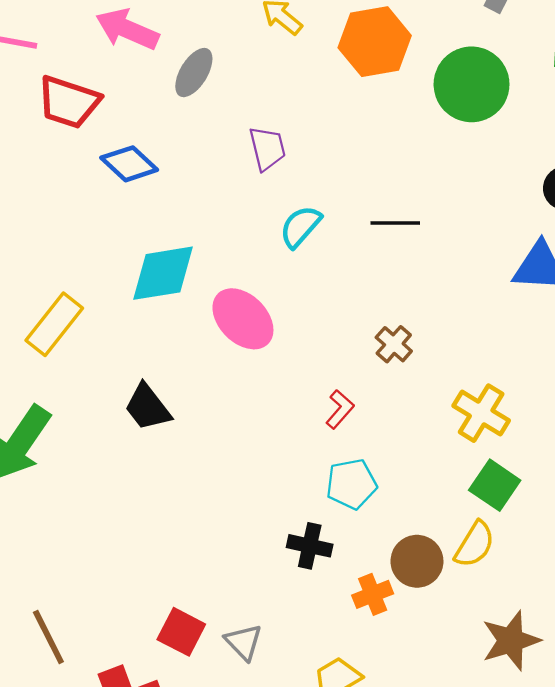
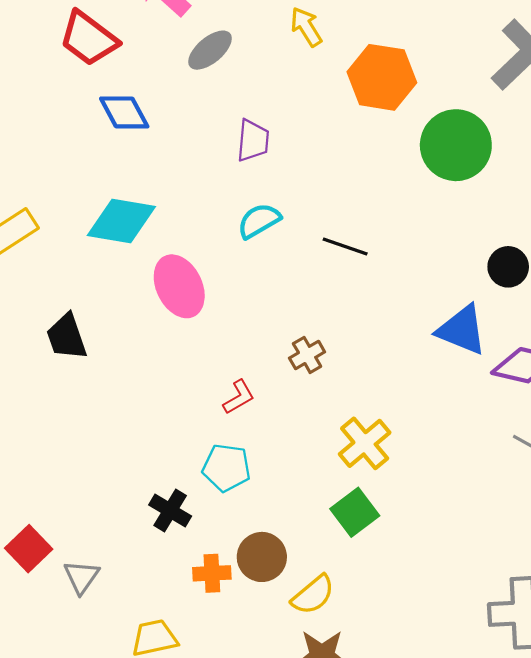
yellow semicircle: (475, 544) -> (313, 595), moved

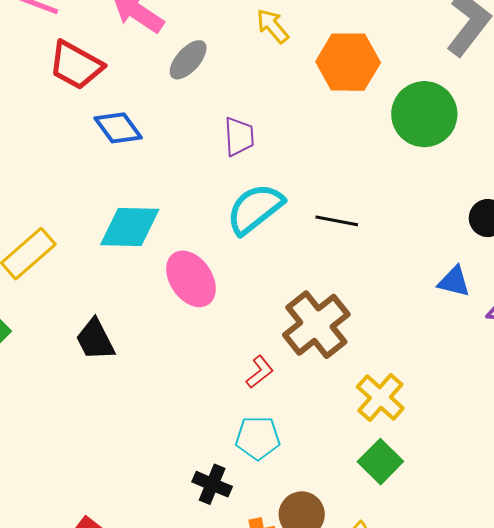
cyan semicircle: (259, 221) -> (255, 209), size x1.5
blue triangle: (462, 330) -> (454, 282), size x0.7
brown cross: (307, 355) -> (316, 325), size x2.0

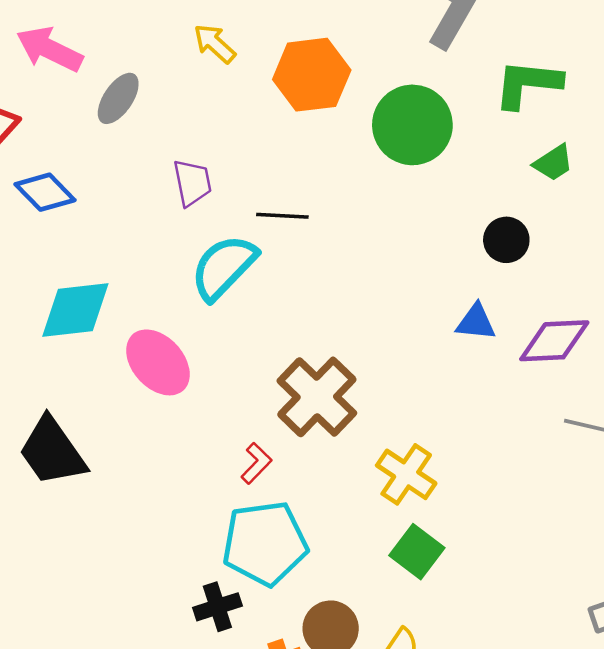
black line: (337, 221) -> (282, 216), moved
black trapezoid: (95, 340) -> (52, 452), size x1.4
cyan pentagon: (258, 438) -> (265, 543), size x1.6
black cross: (212, 484) -> (217, 607), turned -33

